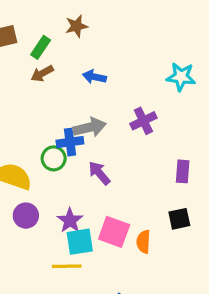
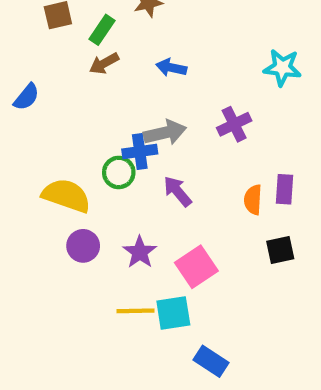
pink square: (114, 232) -> (196, 267), turned 36
cyan square: (80, 242) -> (173, 313), moved
orange semicircle: (143, 242) -> (253, 200), moved

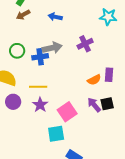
green circle: (119, 172) -> (17, 51), moved
purple arrow: (177, 191) -> (94, 105), moved
orange semicircle: (253, 200) -> (94, 80), turned -120
yellow line: (136, 311) -> (38, 87), moved

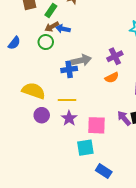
blue arrow: (55, 17) -> (63, 29), moved
green circle: (17, 51) -> (46, 42), moved
orange semicircle: (94, 80) -> (112, 78), moved
pink square: (67, 112) -> (97, 125), turned 36

